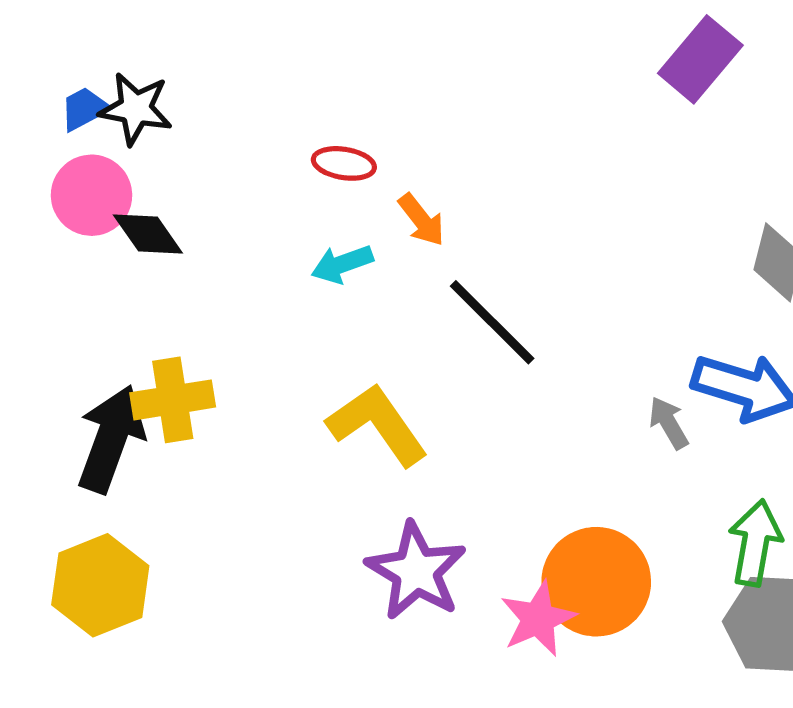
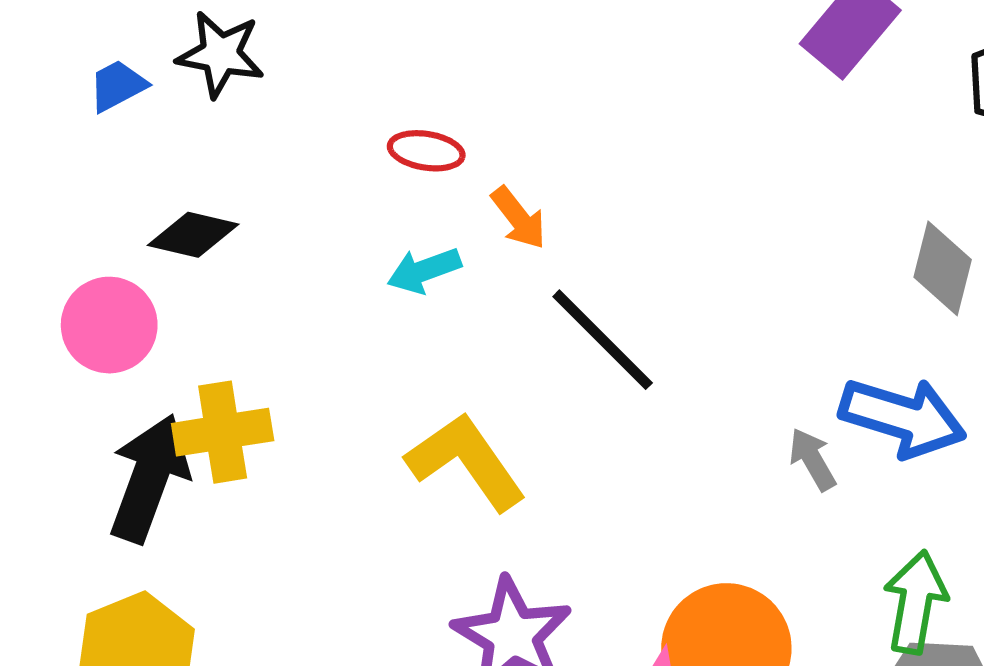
black star: (136, 109) -> (220, 54), moved
pink circle: (92, 195) -> (109, 325), moved
black diamond: (148, 234) -> (193, 235), turned -42

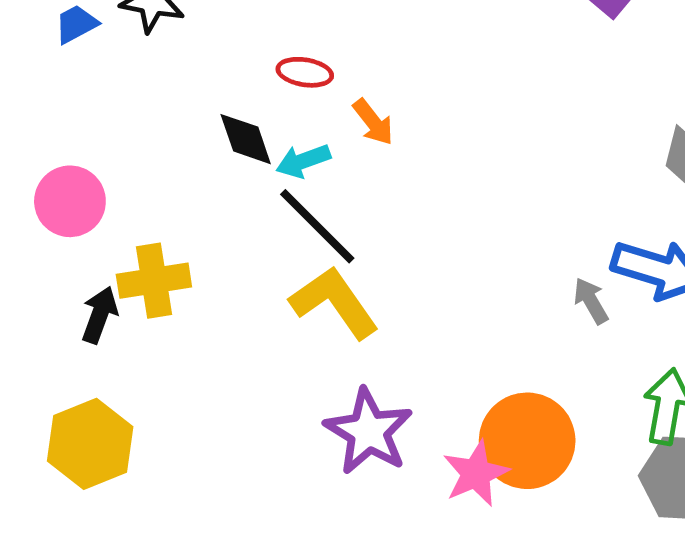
black diamond: (193, 235) -> (246, 139), moved, turned 58
black line: (603, 340) -> (317, 226), moved
black arrow: (149, 478) -> (100, 315), size x0.6

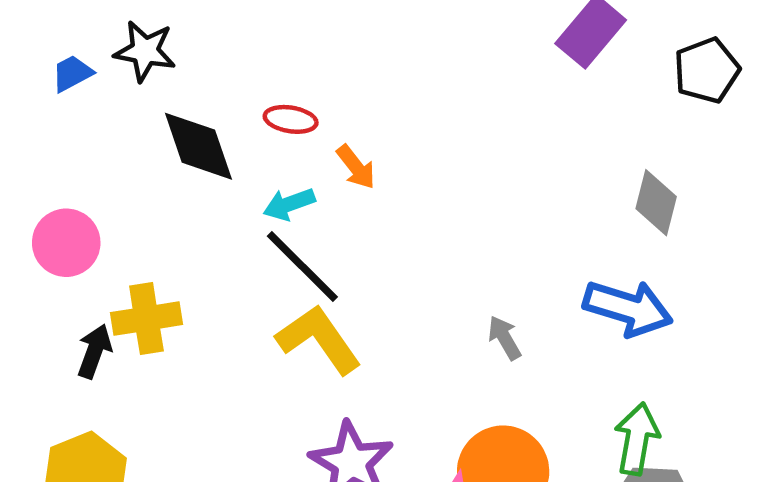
black diamond: (246, 139) -> (198, 146), moved, size x1.4
gray arrow: (591, 301) -> (505, 338), moved

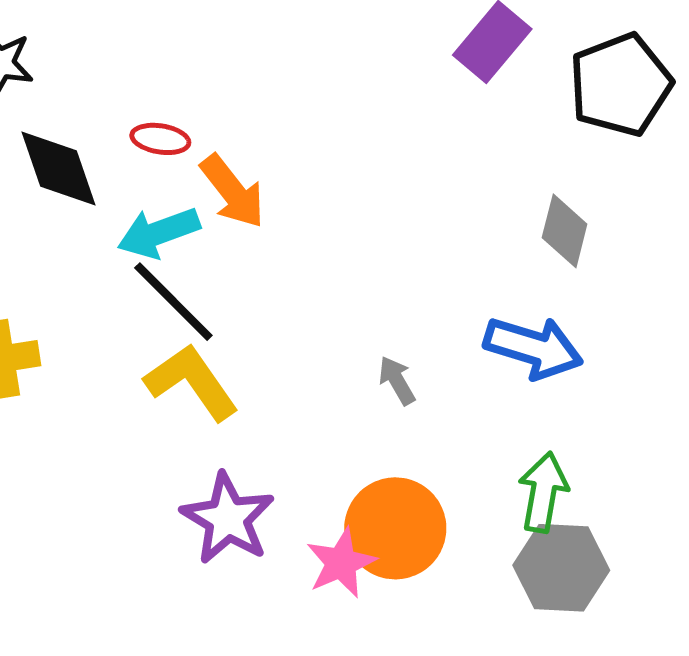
black pentagon: (707, 70) -> (620, 85), size x1.4
orange arrow: (356, 167) -> (233, 192), size x1.5
cyan arrow: (289, 204) -> (159, 233), size x1.4

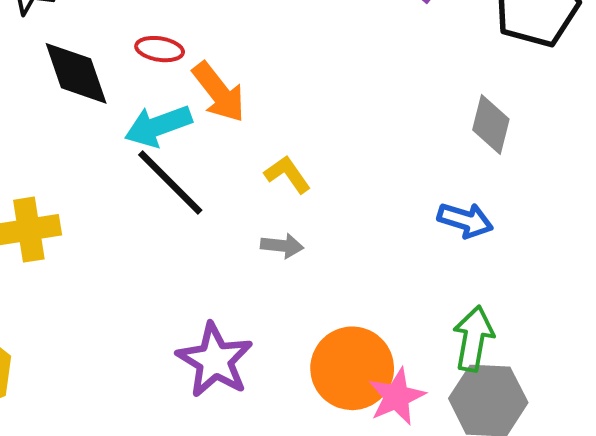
blue arrow: (533, 348) -> (465, 220), size x0.7
gray arrow: (397, 380) -> (282, 246), moved, turned 126
yellow L-shape: (192, 382) -> (287, 174), moved, size x0.6
pink star: (341, 563) -> (397, 397), moved

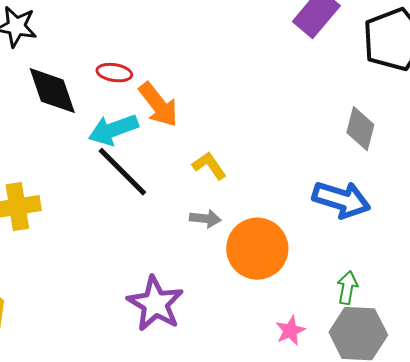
blue arrow: (465, 220) -> (341, 200), size x1.4
green arrow: (473, 339) -> (347, 288), size x0.7
orange circle: (352, 368) -> (257, 249), moved
pink star: (397, 397) -> (290, 331), size x0.7

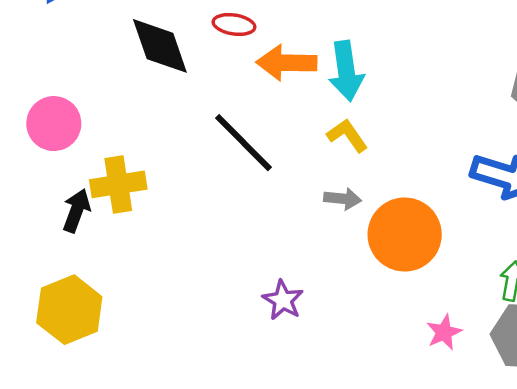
orange arrow: (158, 105) -> (286, 63), turned 129
cyan arrow: (113, 130) -> (346, 71), moved, turned -78
purple star: (155, 304) -> (283, 300), size x0.6

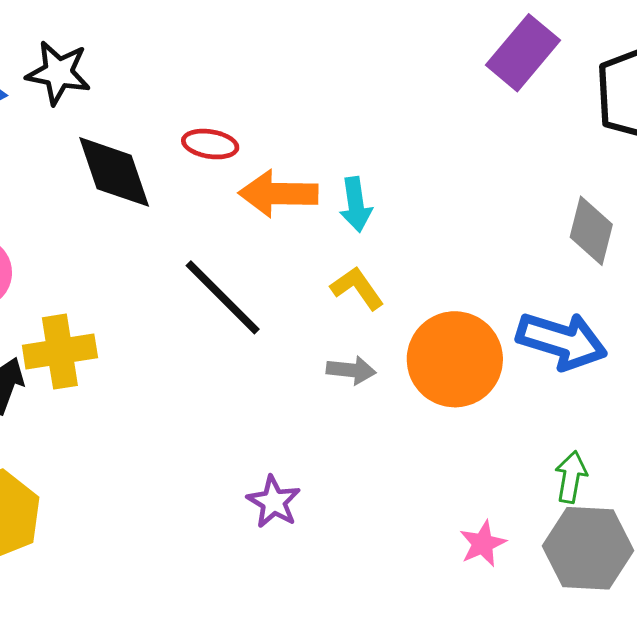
cyan arrow: (346, 71) -> (356, 204), size x0.7
orange circle: (405, 235) -> (455, 359), moved

